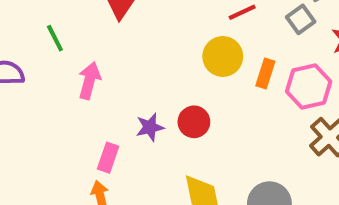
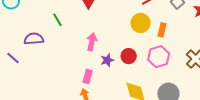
pink arrow: (89, 81) -> (92, 42), moved
pink hexagon: (309, 87) -> (159, 57), moved

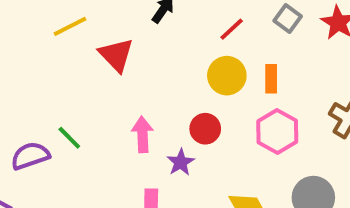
green line: (57, 20) -> (69, 138), moved
red circle: (129, 56) -> (205, 129), moved

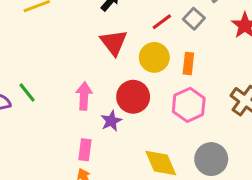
gray square: (288, 18) -> (194, 19), moved
red triangle: (116, 55) -> (114, 42), moved
red circle: (205, 129) -> (133, 97), size x1.4

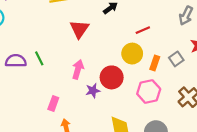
gray square: (194, 19) -> (176, 59), moved
red triangle: (114, 42) -> (79, 29), moved
pink rectangle: (85, 150) -> (53, 104), moved

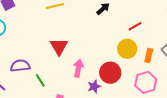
red triangle: (79, 29) -> (59, 47), moved
green line: (39, 58) -> (40, 80), moved

